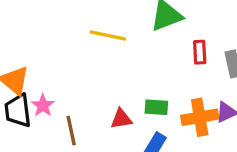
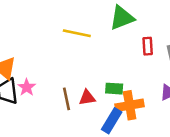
orange cross: (200, 117) -> (130, 105), moved
brown line: (71, 131) -> (67, 99), moved

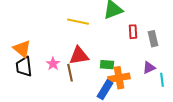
pink star: (27, 87) -> (53, 64), moved
red triangle: (87, 98) -> (79, 56), moved, size x1.5

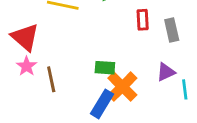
red triangle: (79, 56) -> (25, 37), moved, turned 50
orange cross: (119, 78) -> (122, 87), turned -35

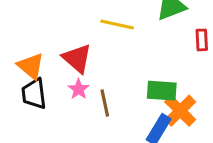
green rectangle: (105, 68) -> (162, 91), size x1.4

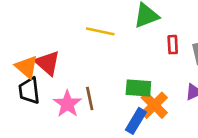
red triangle: (77, 58) -> (48, 63), moved
pink star: (79, 89) -> (67, 104), moved, size x1.5

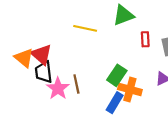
green rectangle: (138, 88) -> (117, 75), turned -60
black trapezoid: (29, 91) -> (44, 72), moved
orange cross: (154, 105) -> (130, 90), turned -30

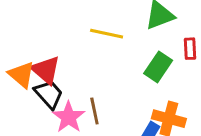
black trapezoid: (44, 72) -> (49, 94), turned 145
green rectangle: (117, 75) -> (158, 67), moved

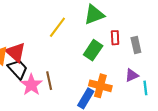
yellow line: (107, 34) -> (57, 27), turned -65

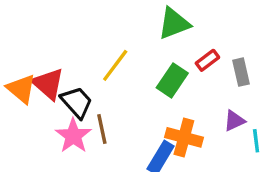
yellow line: (57, 27) -> (115, 65), moved
red rectangle: (115, 38) -> (207, 60), turned 56
black trapezoid: (18, 69) -> (77, 102), moved

